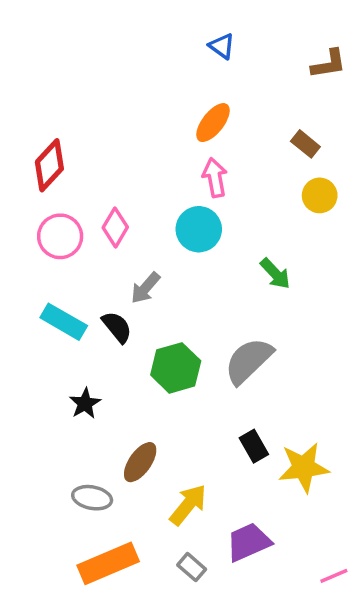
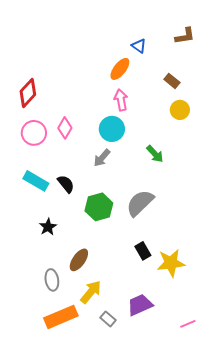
blue triangle: (222, 46) -> (139, 46), moved
gray arrow: (145, 288) -> (102, 158), moved
gray ellipse: (92, 498) -> (52, 280), turned 70
yellow arrow: (188, 505) -> (91, 292), moved

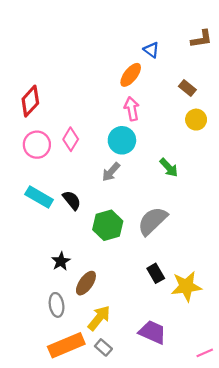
black star: (48, 227) -> (61, 261), moved
purple trapezoid: (140, 305) -> (152, 332), turned 48
gray rectangle: (108, 319) -> (103, 347), moved

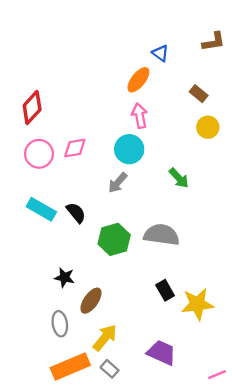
pink diamond: (71, 139) -> (75, 148), turned 50
gray semicircle: (152, 221) -> (162, 235), turned 52
black star: (61, 261) -> (64, 277), turned -30

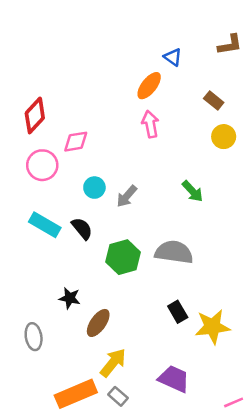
pink diamond: (75, 148) -> (76, 142), moved
cyan circle: (129, 149) -> (94, 188), moved, size x0.7
gray ellipse: (60, 324) -> (34, 337), moved

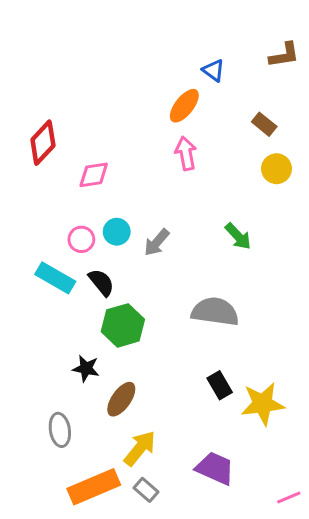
pink circle: (42, 165) -> (81, 239), moved, size x0.7
green hexagon: (123, 257) -> (123, 325), moved
gray ellipse: (34, 337) -> (60, 430), moved

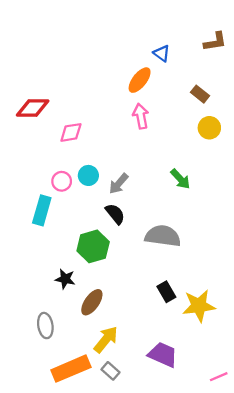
red diamond: (43, 143) -> (33, 108), turned 48
cyan rectangle: (55, 278) -> (42, 210), turned 76
black semicircle: (101, 282) -> (115, 214), moved

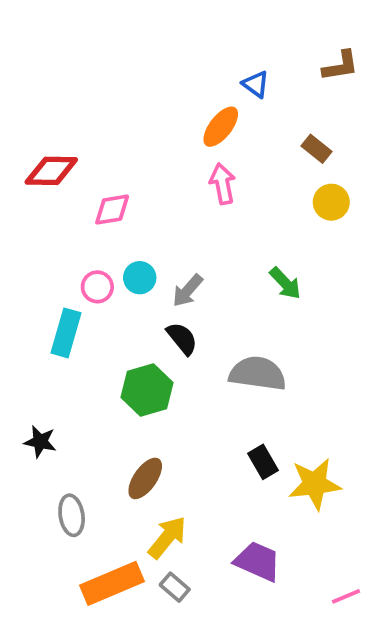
black star: (65, 279) -> (40, 442), moved

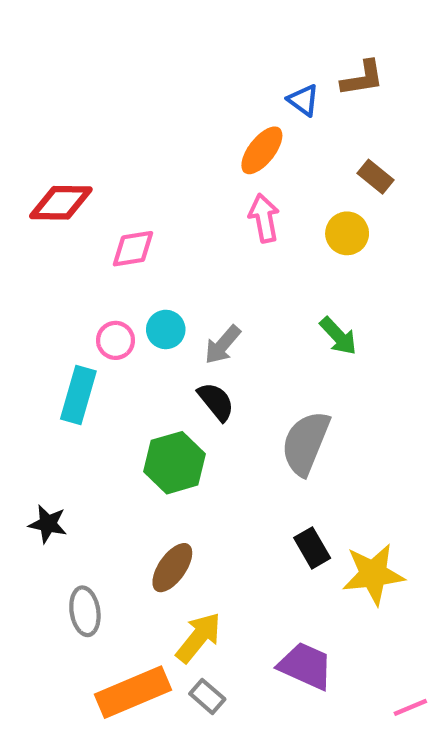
brown L-shape: (340, 66) -> (362, 78), moved
yellow circle: (331, 202) -> (347, 233), moved
gray semicircle: (258, 373) -> (306, 443), turned -76

